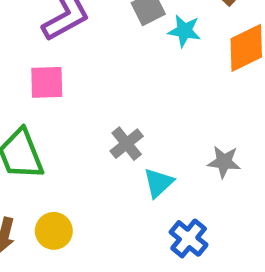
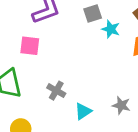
gray cross: (127, 144) -> (56, 91), moved, turned -30

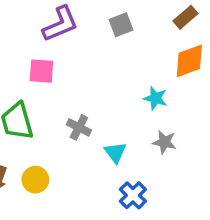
cyan star: (111, 29) -> (155, 98), moved
cyan triangle: (83, 111) -> (115, 152), turned -30

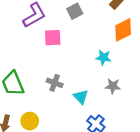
pink square: (41, 71) -> (53, 38), moved

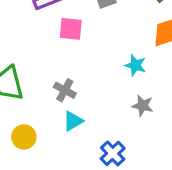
cyan triangle: (81, 97) -> (73, 121), moved, turned 35

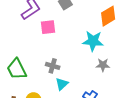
cyan star: (135, 65) -> (93, 41), size x1.5

